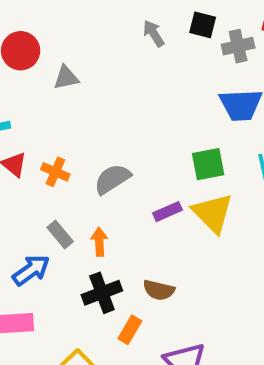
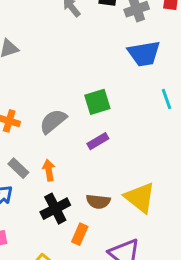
green square: (208, 164) -> (97, 102), moved
yellow triangle: (213, 213) -> (140, 198), moved

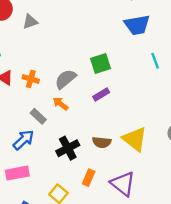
orange arrow: (49, 170) -> (60, 104), moved, turned -42
orange rectangle: (80, 234) -> (89, 178), moved

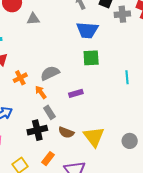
blue trapezoid: (137, 25) -> (87, 30), moved
green square: (100, 63) -> (91, 58), moved
orange cross: (31, 79) -> (20, 78), moved, turned 32
gray rectangle: (38, 116) -> (49, 112), moved

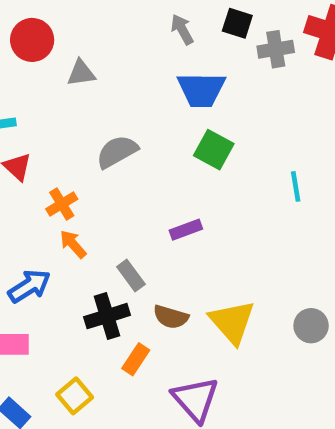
green square: (91, 58) -> (214, 150), turned 36
gray semicircle: (50, 73) -> (117, 152), moved
orange arrow: (41, 92) -> (73, 244), moved
orange rectangle: (48, 159) -> (136, 359), moved

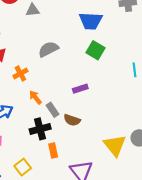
orange arrow: (73, 244) -> (35, 97), moved
brown semicircle: (171, 317) -> (72, 120), moved
yellow triangle: (232, 322) -> (115, 145), moved
orange rectangle: (136, 359) -> (53, 151), turned -48

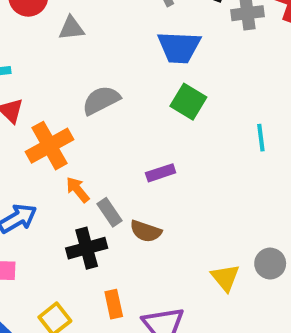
orange cross: (20, 74) -> (50, 146), size x1.6
yellow triangle: (115, 145) -> (225, 278), size x0.7
orange rectangle: (53, 151) -> (114, 304), moved

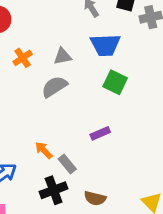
gray triangle: (71, 28) -> (63, 56), moved
orange cross: (50, 146) -> (23, 58), moved, size x0.6
brown semicircle: (146, 231) -> (95, 198), moved

